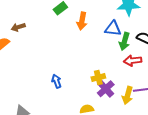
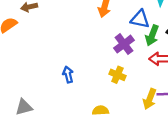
yellow cross: (98, 78) -> (117, 75), turned 32
purple cross: (106, 89) -> (124, 44), moved

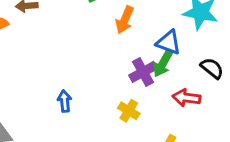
green arrow: (152, 35) -> (163, 64), moved

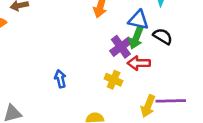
black semicircle: (212, 68) -> (163, 36), moved
red arrow: (186, 98) -> (139, 63), moved

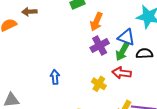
black semicircle: (163, 36) -> (144, 54), turned -42
purple cross: (121, 47) -> (100, 45), moved

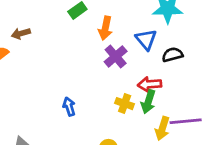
blue triangle: (126, 37) -> (146, 40), turned 42
green arrow: (122, 52) -> (148, 102), moved

